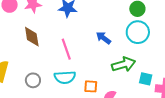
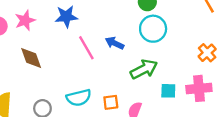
pink line: (66, 49) -> (86, 48), moved
cyan square: (146, 79) -> (168, 91), moved

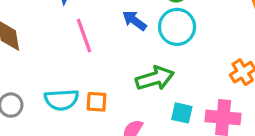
blue arrow: (115, 43) -> (134, 21), moved
orange square: (111, 102) -> (97, 102), moved

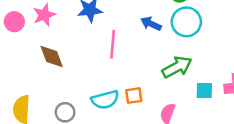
pink line: (84, 36) -> (113, 44), turned 36

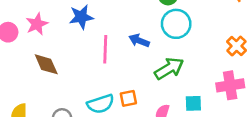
blue arrow: (151, 24) -> (139, 41), moved
cyan square: (204, 91) -> (193, 103), moved

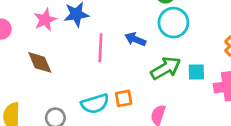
pink star: (37, 24) -> (45, 20), moved
cyan square: (193, 103) -> (196, 72), moved

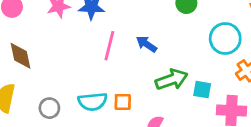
cyan circle: (173, 23) -> (225, 39), moved
brown diamond: (40, 62) -> (21, 56), moved

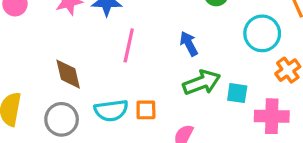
blue arrow: (147, 44) -> (189, 44), moved, turned 30
brown diamond: (21, 56) -> (68, 74), moved
gray circle: (49, 108) -> (62, 119), size x1.4

